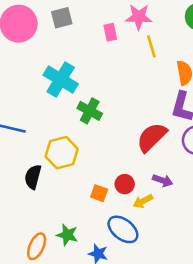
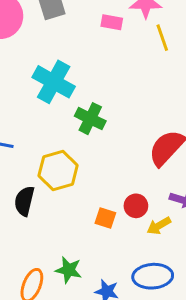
pink rectangle: (110, 32) -> (112, 22), turned -66
blue ellipse: (123, 229) -> (153, 276), moved, turned -40

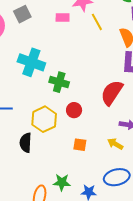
red circle: (136, 206) -> (74, 110), moved
yellow arrow: (159, 226) -> (115, 144), turned 70

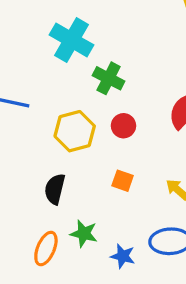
black semicircle: (26, 143) -> (55, 189), moved

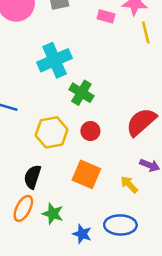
cyan cross: (72, 40) -> (55, 60), turned 32
orange square: (123, 181) -> (86, 174), size x1.6
orange ellipse: (46, 249) -> (23, 208), moved

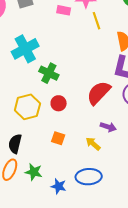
orange square: (86, 174) -> (58, 138), size x0.6

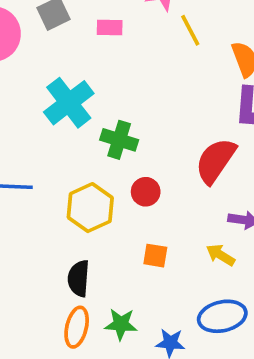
pink rectangle: (64, 10) -> (110, 27), moved

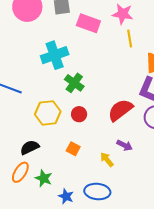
pink rectangle: (110, 27) -> (88, 23), size x1.6
black semicircle: (79, 278) -> (30, 147), turned 42

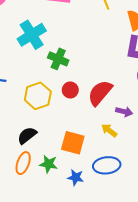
red semicircle: (120, 110) -> (100, 93), moved
orange square: (73, 149) -> (73, 143), moved, size x1.6

